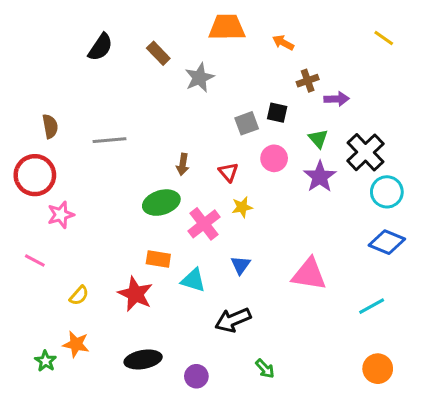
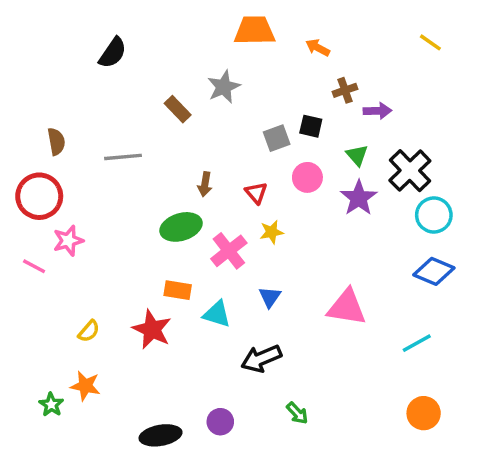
brown rectangle: (158, 53) -> (178, 109), moved
pink line: (35, 260) -> (34, 266), moved
black ellipse: (143, 359) -> (161, 435), moved

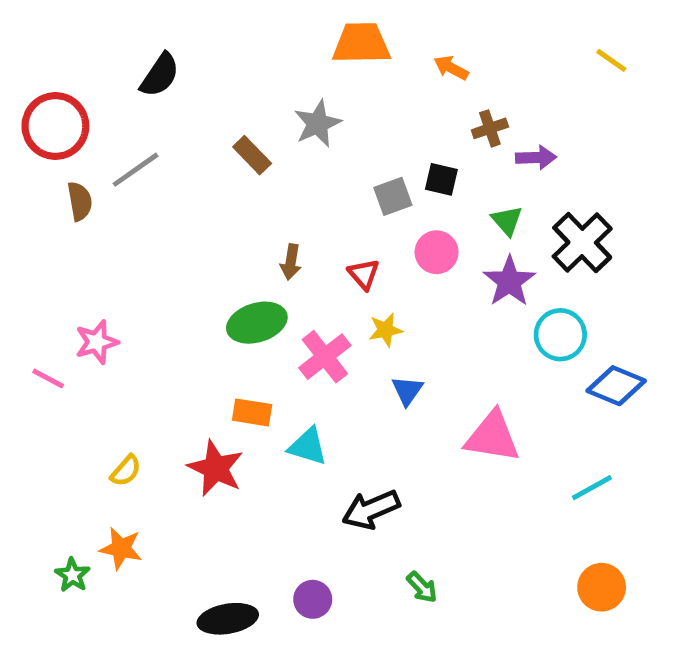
gray line: (123, 157) -> (136, 170), moved, turned -30
red circle: (39, 196) -> (55, 126), moved
cyan circle: (434, 215) -> (560, 335), moved
blue triangle: (270, 297) -> (407, 391), moved

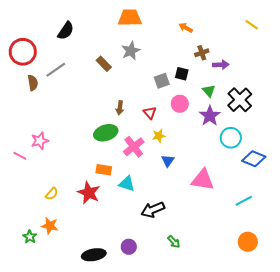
orange trapezoid: (361, 43) -> (130, 18), moved

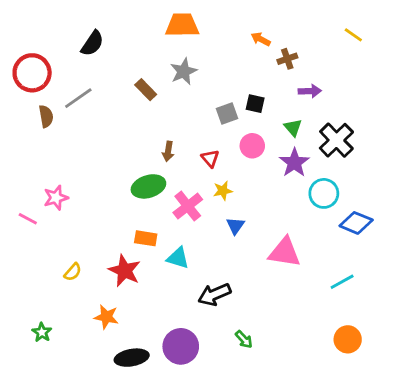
brown cross: (202, 53) -> (287, 59), moved
orange star: (50, 226) -> (106, 317), moved
purple circle: (129, 247) -> (181, 346), size x1.6

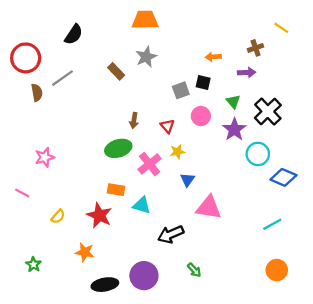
orange arrow: (261, 39) -> (213, 57), moved, turned -32
brown cross: (287, 59) -> (256, 48), moved
pink line: (28, 219) -> (22, 193), moved
pink triangle: (285, 252) -> (209, 208), moved

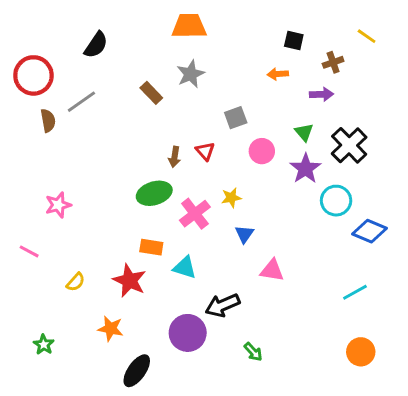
black square: (203, 83) -> (294, 41), moved
red triangle: (167, 126) -> (205, 151), moved
pink triangle: (209, 208) -> (272, 270), size x0.7
purple circle: (144, 276) -> (188, 333), moved
black ellipse: (105, 285) -> (137, 371), turned -45

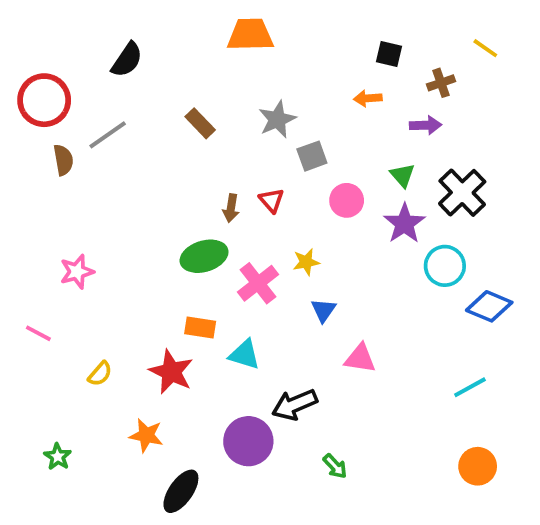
gray star: (191, 74) -> (277, 119), moved

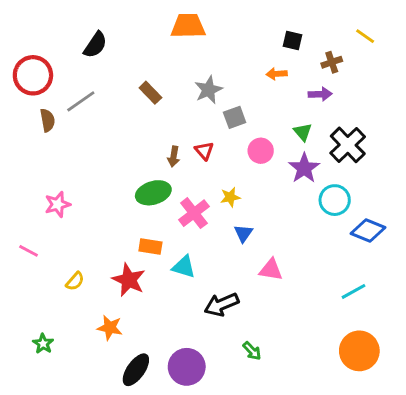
purple circle: (248, 441) -> (187, 367), moved
orange circle: (478, 466) -> (359, 351), size x1.4

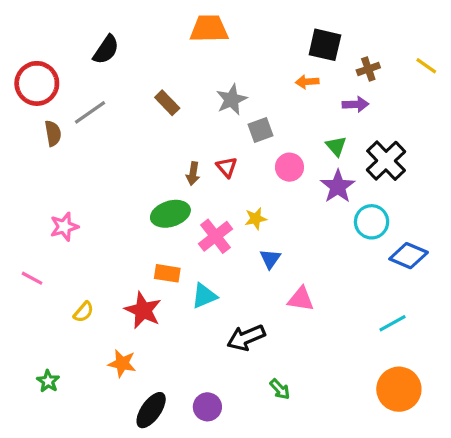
yellow line: (365, 36) -> (426, 66), moved
black square: (293, 40) -> (325, 45), size x1.5
cyan triangle: (184, 267) -> (204, 296), turned -40
purple circle: (187, 367) -> (207, 407), size x0.7

